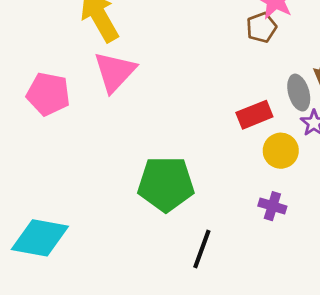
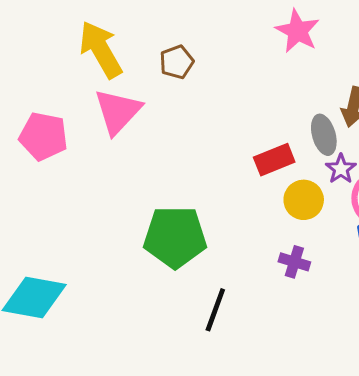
brown pentagon: (261, 28) -> (177, 62), moved

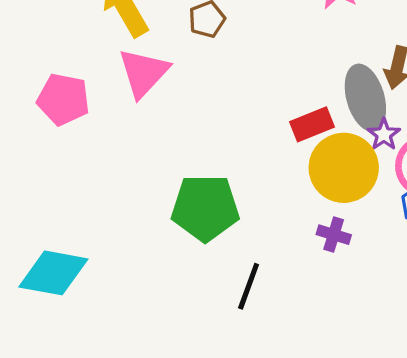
gray ellipse: (324, 135) -> (365, 98), size x1.5
yellow circle: (304, 200) -> (344, 168), size x1.6

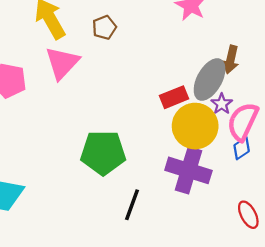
gray ellipse: (365, 98) -> (210, 80), turned 45
purple cross: (334, 235) -> (188, 170), size x2.0

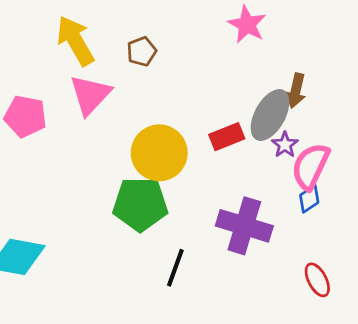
yellow circle: (195, 126) -> (159, 153), moved

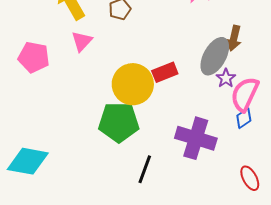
pink triangle: (90, 95) -> (82, 41), size x0.7
red rectangle: (227, 137) -> (165, 72), moved

